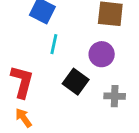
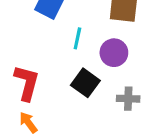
cyan line: (54, 44) -> (77, 38), moved

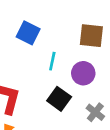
gray cross: (128, 99) -> (95, 112), turned 36

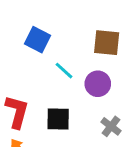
cyan line: (52, 61) -> (64, 71), turned -60
black square: (59, 99) -> (58, 119), moved, turned -35

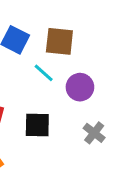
brown square: (107, 43) -> (59, 41), moved

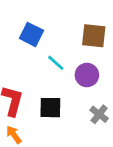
brown square: (59, 41) -> (94, 36), moved

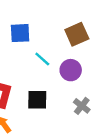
blue square: (31, 34) -> (20, 33), turned -30
brown square: (94, 36) -> (77, 34), turned -30

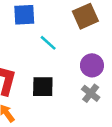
purple circle: (71, 70) -> (92, 65), moved

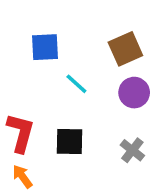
purple circle: (92, 65) -> (134, 93), moved

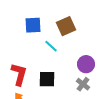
brown square: (125, 49) -> (66, 26), moved
purple circle: (134, 93) -> (86, 64), moved

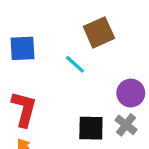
blue square: (33, 25) -> (22, 48), moved
black square: (47, 79) -> (91, 128), moved

